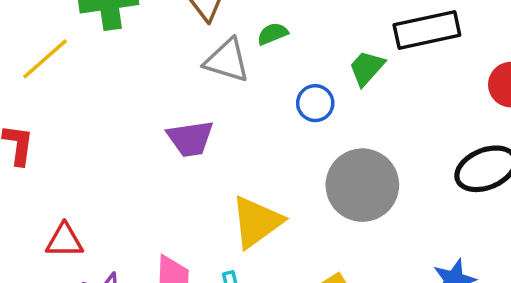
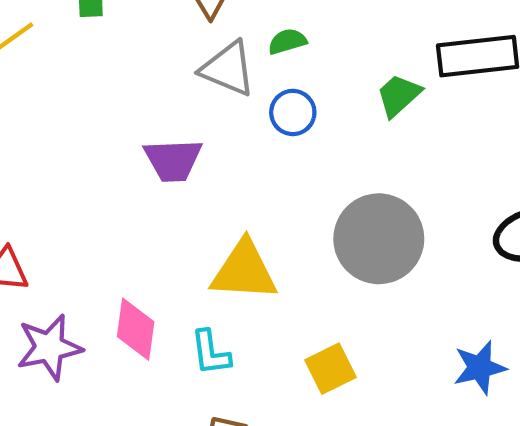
blue circle: (315, 103) -> (293, 112), moved
yellow triangle: (257, 222) -> (244, 271), turned 34

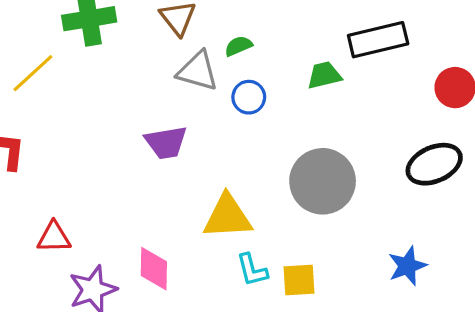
green trapezoid: (399, 95) -> (324, 75), turned 36
cyan L-shape: (211, 353) -> (252, 270), moved
yellow square: (331, 369) -> (299, 280), turned 30

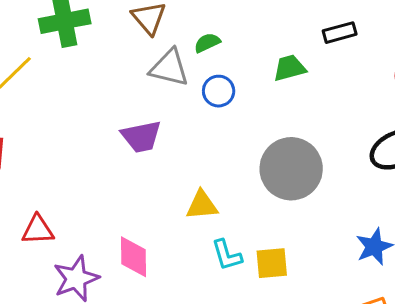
black rectangle: (378, 40) -> (340, 33), size x0.6
yellow triangle: (227, 217) -> (202, 205), size x0.7

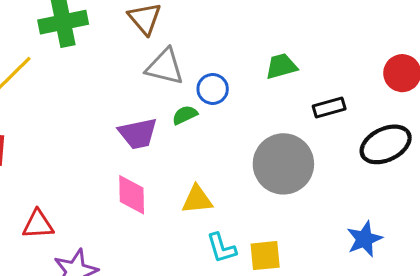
black rectangle: (340, 33) -> (329, 107), moved
green semicircle: (207, 43) -> (185, 115), moved
pink diamond: (134, 257) -> (132, 195), moved

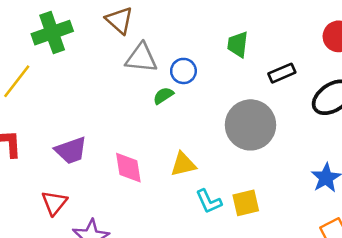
green trapezoid: (281, 66) -> (238, 44), turned -60
purple trapezoid: (138, 134) -> (71, 150), moved
red triangle: (38, 224) -> (54, 203), turned -40

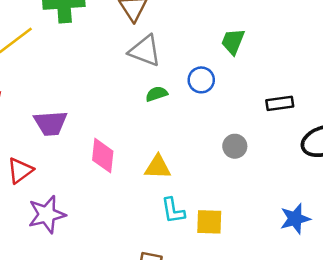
green trapezoid: (238, 44) -> (233, 42), moved
blue circle: (183, 71) -> (201, 80), moved
gray circle: (250, 125) -> (235, 146), size x0.5

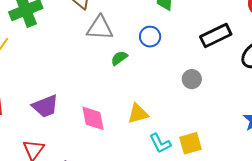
black rectangle: (280, 103) -> (216, 35), size x1.4

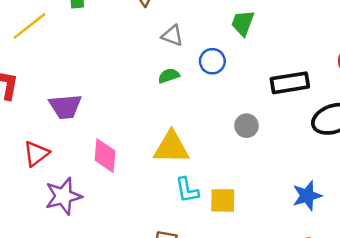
gray triangle: (100, 28) -> (172, 36), moved, size x0.7
yellow triangle: (138, 114) -> (171, 147), size x1.4
pink diamond: (93, 118) -> (105, 156), moved

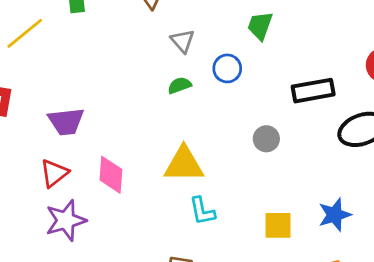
gray triangle: (172, 36) -> (183, 41), turned 30
red triangle: (36, 154) -> (54, 173), moved
yellow square: (223, 200) -> (278, 225), moved

